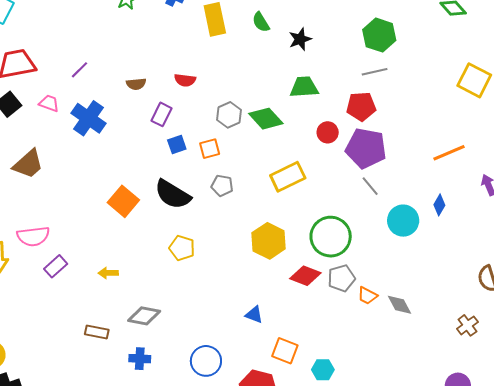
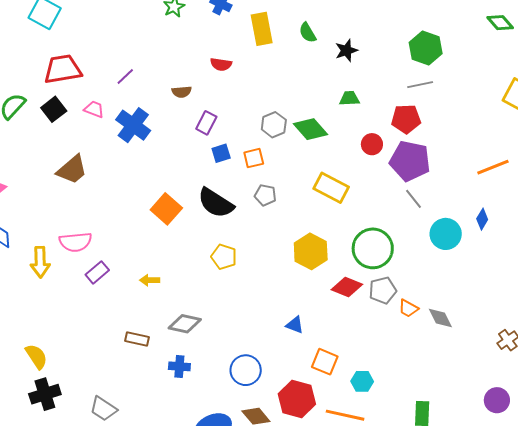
red semicircle: (185, 80) -> (221, 64), moved
green trapezoid: (304, 87) -> (349, 98), size x0.7
yellow rectangle: (288, 177) -> (331, 188), turned 52

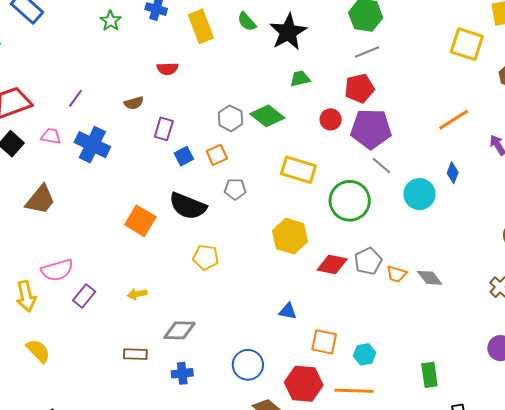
black star: (346, 50) -> (288, 32), size x1.6
green circle: (373, 248) -> (350, 201), moved
yellow semicircle: (36, 356) -> (38, 351), moved

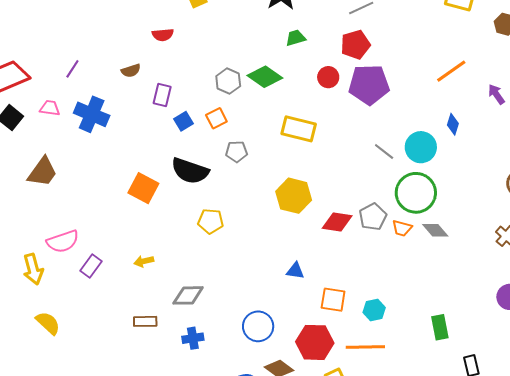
gray line: (381, 166) -> (384, 151), moved
green circle: (350, 201) -> (416, 193), moved

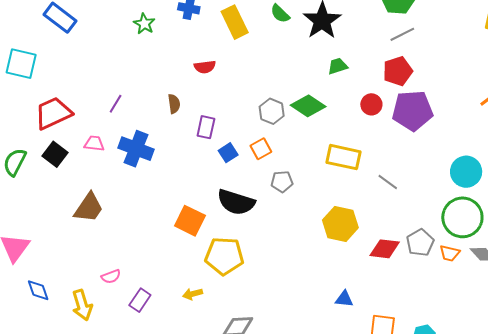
brown semicircle: (131, 71) -> (174, 104), turned -78
gray line: (384, 151) -> (388, 182), moved
yellow pentagon: (211, 221) -> (224, 256), moved, size x1.5
pink semicircle: (63, 241) -> (111, 276), size x0.6

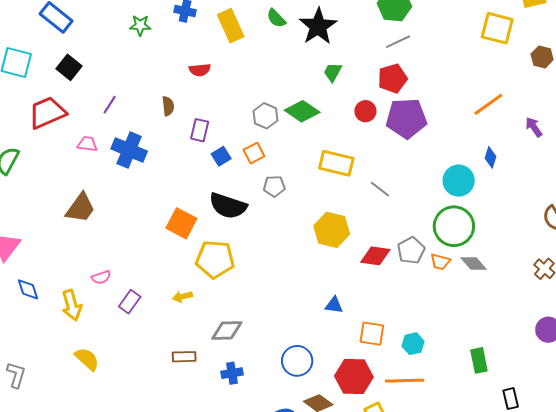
green star: (144, 24) -> (140, 25), turned -30
green trapezoid: (338, 66) -> (333, 72), turned -45
black square: (55, 154) -> (69, 67), moved

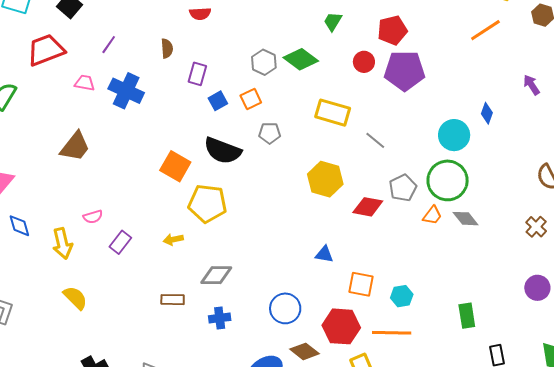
orange line: (488, 104) -> (485, 30), moved
gray pentagon: (411, 250) -> (403, 188), moved
orange trapezoid: (440, 262) -> (432, 215), turned -70

